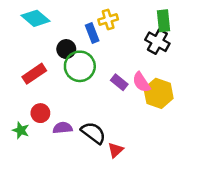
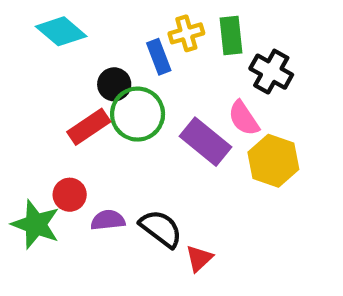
green rectangle: (164, 21) -> (231, 36), moved
red rectangle: (34, 74) -> (89, 127), moved
purple rectangle: (119, 82) -> (205, 142), size x1.6
pink semicircle: (141, 82) -> (244, 118), moved
green star: (21, 130) -> (36, 224), size x1.6

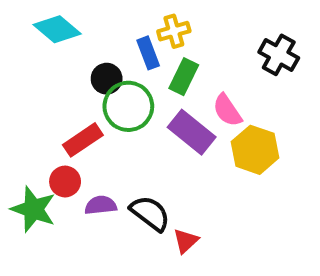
green rectangle: (231, 36) -> (184, 77), moved, turned 32
black cross: (271, 72) -> (279, 55), moved
red rectangle: (89, 127) -> (83, 140), moved

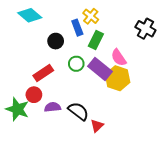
yellow cross: (174, 31) -> (91, 16), turned -35
green circle: (128, 106) -> (76, 64), moved, size x0.6
yellow hexagon: (255, 150) -> (118, 78), moved

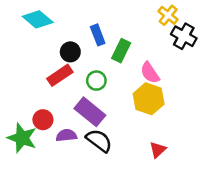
yellow cross: (91, 16) -> (168, 15), moved
purple rectangle: (100, 69) -> (90, 112), moved
red rectangle: (43, 73) -> (60, 75), moved
red triangle: (97, 126) -> (158, 150), moved

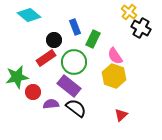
green circle: (96, 81) -> (74, 62), size x1.6
green star: (22, 138) -> (17, 77), moved, turned -30

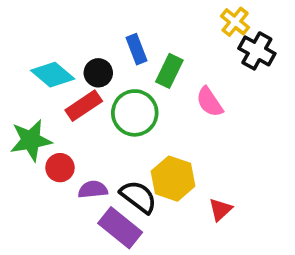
cyan diamond: (29, 15) -> (53, 75), moved
yellow hexagon: (114, 76) -> (173, 179), moved
purple rectangle: (69, 86) -> (120, 228), moved

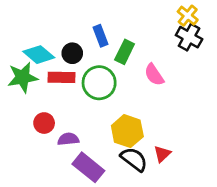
yellow cross: (235, 22) -> (188, 16), moved
red rectangle: (84, 106) -> (62, 77), turned 35
green star: (31, 140) -> (23, 77), moved
black semicircle: (138, 197) -> (134, 159), moved

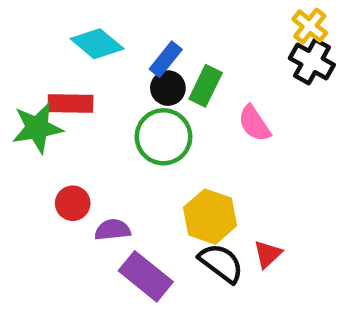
blue rectangle: (100, 36) -> (166, 59), turned 60
black circle: (72, 53) -> (168, 88), moved
cyan diamond: (39, 55) -> (97, 44), moved
red rectangle: (62, 77) -> (70, 104), moved

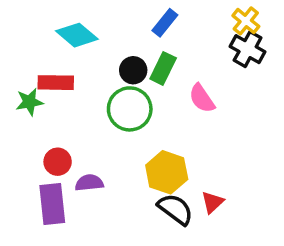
blue rectangle: (166, 59) -> (165, 23), moved
green star: (37, 128) -> (29, 102), size x0.7
purple rectangle: (146, 276) -> (52, 204), moved, turned 45

